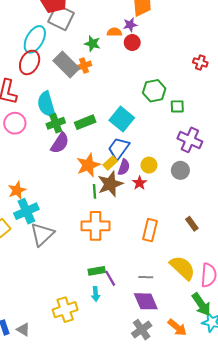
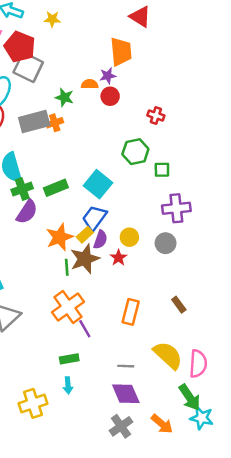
red cross: (200, 62) -> (156, 115), moved
gray rectangle: (66, 65) -> (34, 122), turned -60
purple cross: (190, 140) -> (176, 208), turned -30
orange cross: (96, 226) -> (68, 307), turned -36
purple line: (110, 278) -> (85, 329), moved

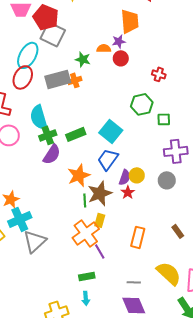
yellow rectangle: (85, 235) -> (100, 220), moved, turned -32
purple semicircle: (100, 240) -> (125, 177), moved

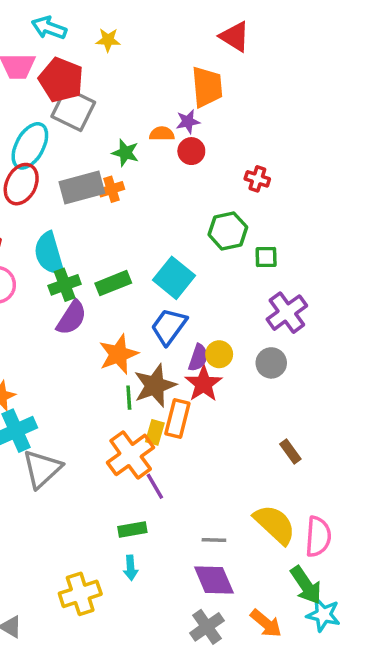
purple cross: (176, 151) -> (287, 313), turned -30
red star: (128, 192) -> (204, 384), size x1.5
orange rectangle: (138, 237) -> (177, 418), moved

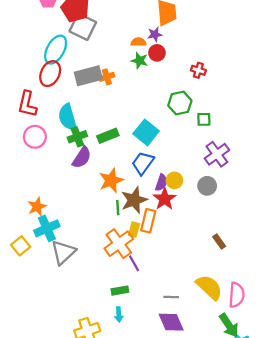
green star: (125, 153) -> (140, 61), moved

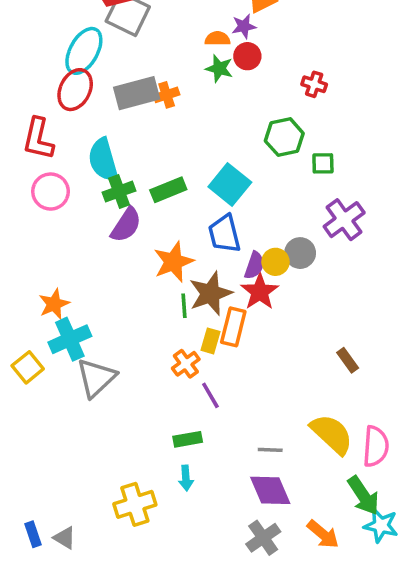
blue trapezoid: (143, 163) -> (225, 234), turned -50
gray circle: (207, 186) -> (300, 253), moved
orange cross: (119, 244) -> (186, 364), size x0.6

